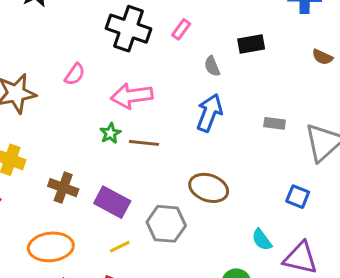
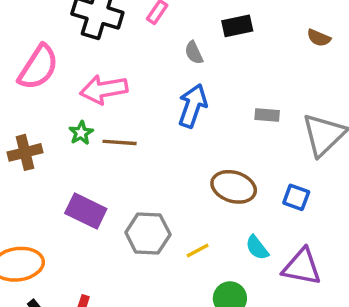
pink semicircle: (75, 74) -> (38, 67), size x1.8
brown cross: (63, 188) -> (25, 152), moved, turned -32
brown ellipse: (209, 188) -> (234, 187), moved
yellow line: (120, 247) -> (198, 250), moved

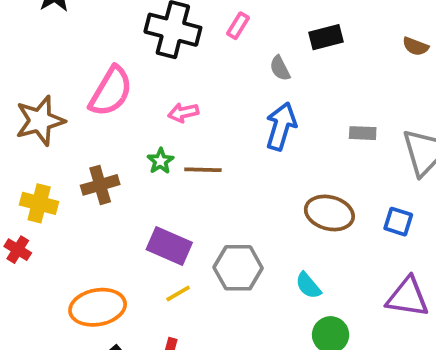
pink arrow: (104, 89) -> (183, 113), size x0.6
cyan semicircle: (257, 248) -> (308, 286), moved
yellow line: (198, 250) -> (178, 293), moved

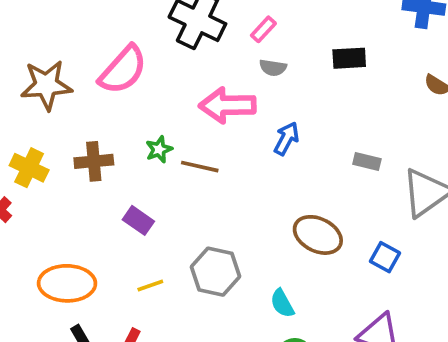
gray semicircle: (280, 68) -> (273, 68), moved, turned -65
pink arrow: (183, 113) -> (227, 105), moved, size x1.8
blue arrow: (281, 126) -> (287, 139), size x0.7
purple rectangle: (169, 246) -> (138, 220), moved, size x0.7

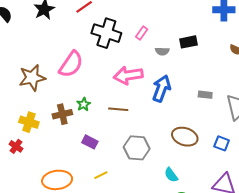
gray semicircle: (273, 68) -> (162, 51), moved
blue arrow: (287, 139) -> (161, 88), size x1.5
green star: (159, 149) -> (84, 104), moved
gray hexagon: (216, 272) -> (137, 148), moved

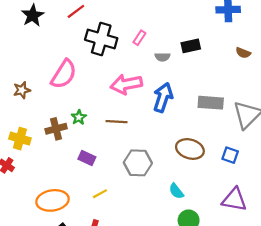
brown star: (32, 78) -> (22, 90), size x0.6
gray rectangle: (205, 95) -> (211, 103), size x1.6

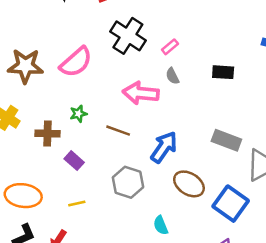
gray semicircle: (163, 57) -> (172, 76), moved, turned 48
brown star: (22, 90) -> (25, 66), size x1.8
blue arrow: (163, 97) -> (164, 147), moved
brown cross: (56, 129) -> (48, 133), moved
blue square: (230, 155) -> (231, 204), size x1.8

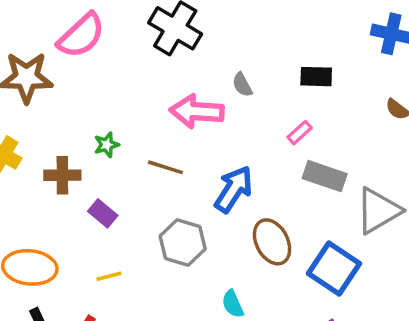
pink rectangle: (170, 47) -> (300, 133), moved
pink semicircle: (76, 62) -> (81, 36), moved
brown ellipse: (189, 184) -> (272, 242), turned 32

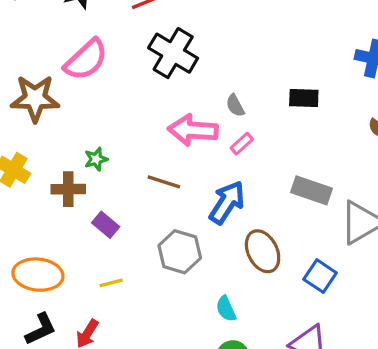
pink rectangle: (300, 133) -> (242, 144), moved
green star: (107, 145) -> (96, 159), moved
blue square: (334, 268) -> (320, 276), size x0.7

